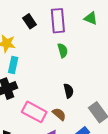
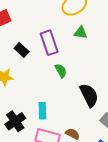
cyan rectangle: (13, 65) -> (42, 111), moved
black semicircle: (69, 91) -> (89, 95), moved, size x1.6

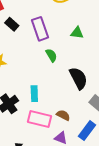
green triangle: (81, 33) -> (77, 33), moved
black rectangle: (22, 50) -> (12, 24), moved

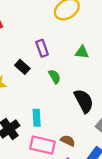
black rectangle: (12, 24) -> (22, 67), moved
purple rectangle: (40, 29) -> (42, 48), size x0.7

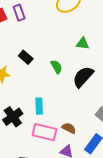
purple rectangle: (42, 48) -> (19, 13), moved
black semicircle: (84, 101) -> (83, 77), moved, turned -110

